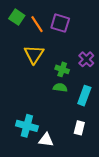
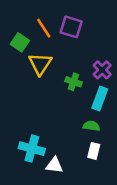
green square: (17, 17) -> (20, 42), moved
green semicircle: (60, 88) -> (91, 126), moved
cyan rectangle: (84, 96) -> (100, 98), moved

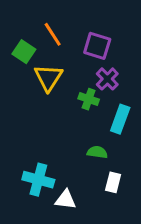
purple square: (71, 27) -> (97, 46), moved
purple cross: (102, 70) -> (107, 79), moved
green semicircle: (91, 126) -> (97, 152), moved

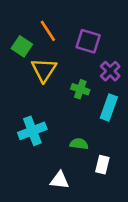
purple cross: (107, 79) -> (110, 71), moved
green semicircle: (97, 152) -> (79, 144), moved
cyan cross: (38, 180) -> (32, 131), moved, turned -36

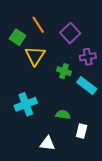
purple square: (88, 41) -> (70, 33), turned 30
purple cross: (110, 71) -> (88, 57), turned 35
cyan rectangle: (109, 107) -> (87, 86), turned -72

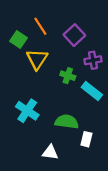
cyan cross: (26, 104) -> (27, 111), turned -35
green semicircle: (63, 115) -> (67, 122), size x1.5

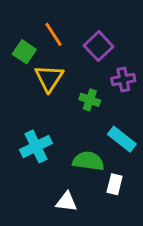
cyan rectangle: (92, 91) -> (122, 139), moved
cyan cross: (27, 111) -> (36, 146), turned 30

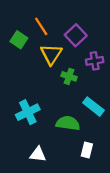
yellow triangle: (49, 78) -> (51, 54), moved
white rectangle: (115, 184) -> (87, 150), moved
white triangle: (67, 202) -> (38, 154), moved

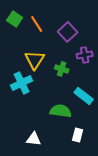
green square: (19, 40) -> (15, 19), moved
yellow triangle: (51, 54) -> (35, 60), moved
cyan cross: (28, 112) -> (22, 83), moved

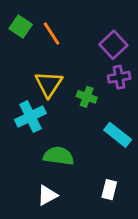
purple square: (68, 32) -> (113, 45), moved
green semicircle: (61, 111) -> (59, 156), moved
white triangle: (34, 139) -> (47, 195), turned -35

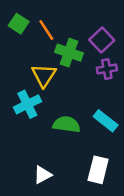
green cross: (87, 97) -> (69, 53), moved, size x1.5
green semicircle: (59, 156) -> (67, 124), moved
white rectangle: (109, 190) -> (98, 170), size x1.5

